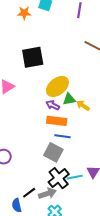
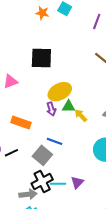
purple arrow: (53, 105) -> (51, 109), turned -144
orange rectangle: (57, 121) -> (21, 123), moved
black line: (29, 193) -> (11, 153), moved

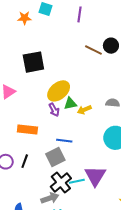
yellow arrow: (81, 115) -> (84, 110), turned -56
black line: (11, 153) -> (25, 161), turned -32
gray square: (42, 155) -> (55, 157), turned 36
purple triangle: (77, 182) -> (95, 176), size x1.6

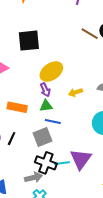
green triangle: (70, 104) -> (46, 106), moved
black cross: (61, 182) -> (46, 163), turned -35

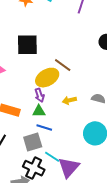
brown line: (90, 34) -> (63, 65), moved
cyan line: (62, 163) -> (52, 157), moved, turned 35

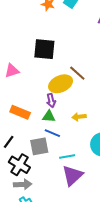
yellow arrow: (69, 100) -> (79, 117), moved
cyan line: (52, 157) -> (67, 157), moved, turned -49
black cross: (34, 168) -> (19, 165), moved

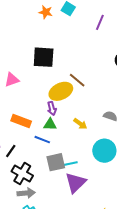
yellow arrow: (79, 117) -> (80, 124), turned -136
blue line: (52, 133) -> (42, 140), moved
gray square: (39, 146) -> (56, 162), moved

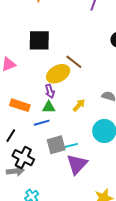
yellow arrow: (80, 124) -> (79, 105), turned -80
blue line: (42, 140) -> (42, 123), turned -35
gray arrow: (26, 193) -> (15, 171), moved

